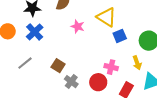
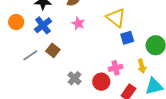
pink star: (78, 26) -> (78, 23), moved
brown square: (58, 66) -> (53, 50), moved
pink cross: (111, 67) -> (116, 68), turned -32

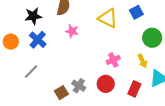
blue square: (127, 38) -> (136, 12), moved
brown square: (53, 50) -> (61, 93), moved, turned 32
pink cross: (116, 68) -> (113, 60), moved

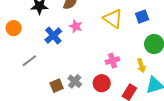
blue cross: (38, 40) -> (53, 36), moved

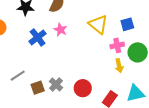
gray line: (29, 61) -> (18, 76), moved
pink cross: (112, 61) -> (117, 45), moved
yellow arrow: (141, 66) -> (119, 66), moved

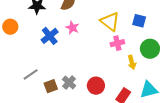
blue square: (127, 24) -> (139, 21), turned 32
pink cross: (117, 45) -> (117, 43), moved

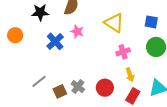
blue square: (139, 21) -> (151, 22), moved
pink cross: (117, 43) -> (123, 52), moved
yellow arrow: (132, 62) -> (130, 75), moved

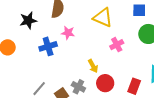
blue cross: (55, 41) -> (48, 46), turned 36
yellow arrow: (130, 75) -> (93, 66), moved

